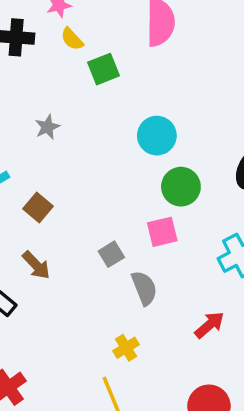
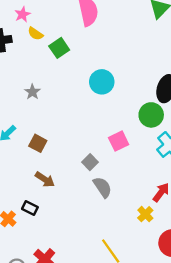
green circle: (181, 187) -> (151, 115), moved
gray semicircle: (144, 288) -> (103, 187), moved
yellow cross: (126, 348) -> (145, 214), moved

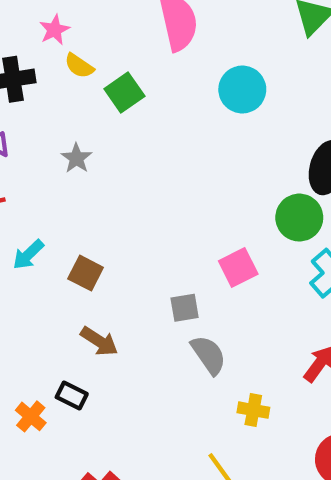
cyan circle: (102, 82) -> (242, 89), moved
gray star: (32, 92) -> (76, 158), moved
gray square: (90, 162) -> (185, 308), turned 35
yellow cross: (145, 214) -> (253, 410), moved, turned -35

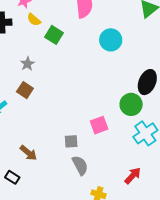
green square: (124, 93) -> (54, 35), turned -30
brown square: (86, 273) -> (25, 90), moved

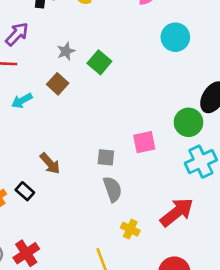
green square: (54, 35) -> (99, 62), moved
red arrow: (133, 176) -> (177, 212), size x1.5

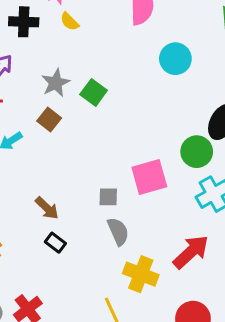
gray star: (66, 51) -> (56, 83), size x1.4
pink square: (144, 142) -> (149, 177), size x1.4
black rectangle: (25, 191) -> (55, 243), moved
yellow cross: (130, 229) -> (141, 274), size x1.6

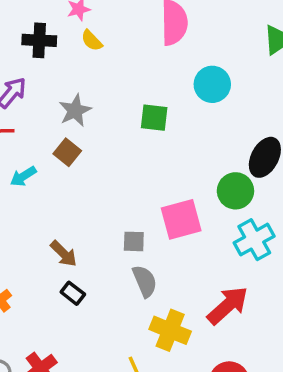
green square: (94, 92) -> (154, 118), moved, turned -30

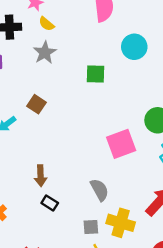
gray star: (75, 111) -> (45, 53), moved
gray square: (134, 241) -> (91, 227), moved
brown arrow: (64, 254) -> (41, 176), turned 48

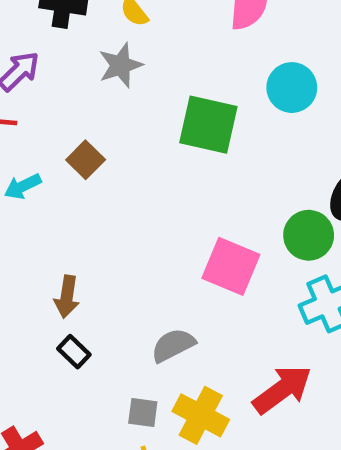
green square: (95, 74) -> (208, 125), size x1.5
pink square: (121, 144) -> (231, 266), turned 32
gray semicircle: (100, 190) -> (173, 345), turned -100

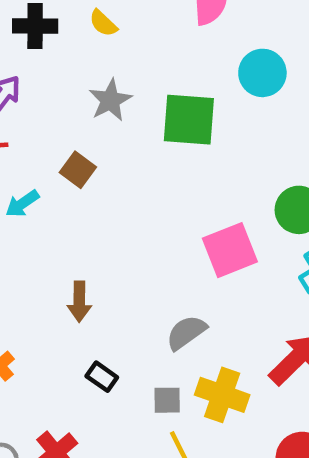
gray star: (120, 65) -> (110, 100), moved
pink square: (231, 266) -> (230, 250), turned -36
black rectangle: (74, 352) -> (102, 377), moved

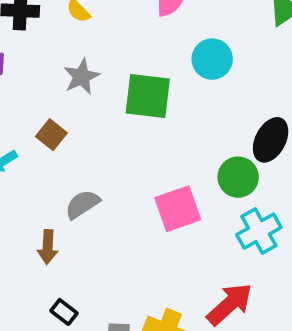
gray semicircle: (186, 333) -> (82, 204), moved

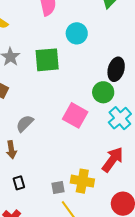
pink square: (178, 209) -> (75, 115), turned -30
black rectangle: (64, 312) -> (19, 183), moved, turned 48

